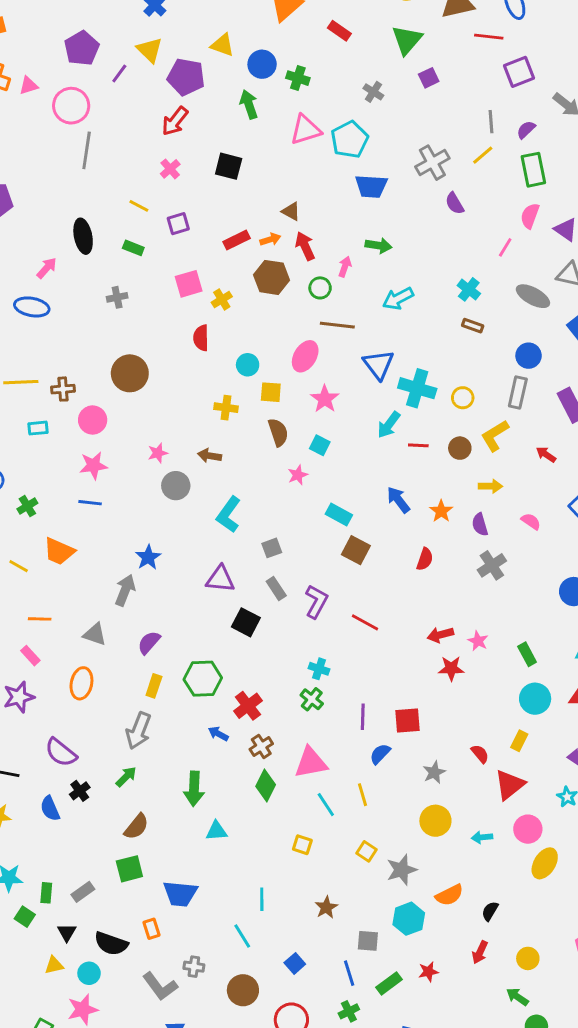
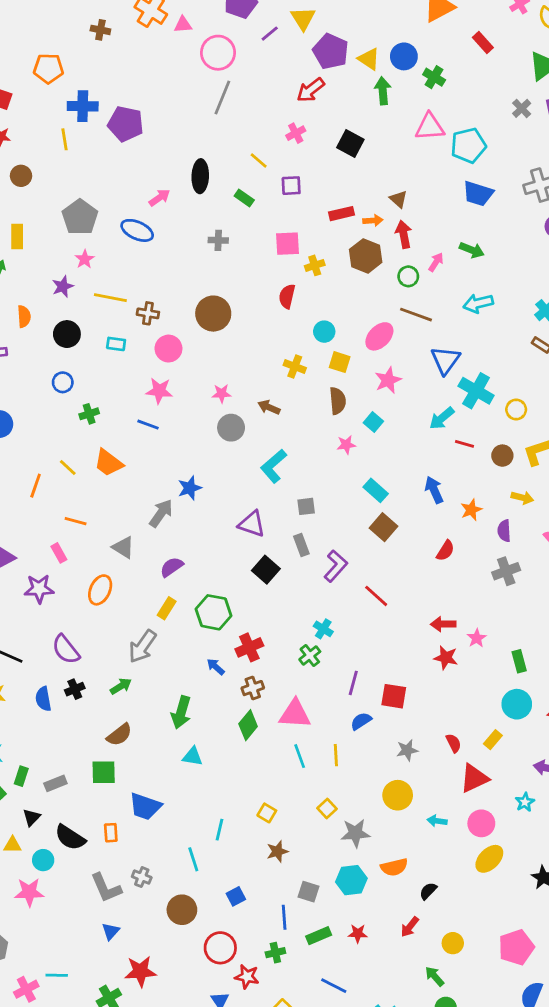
yellow triangle: (222, 45) -> (369, 59), moved
gray cross: (373, 92) -> (522, 108), moved
yellow square: (302, 845) -> (267, 813), moved

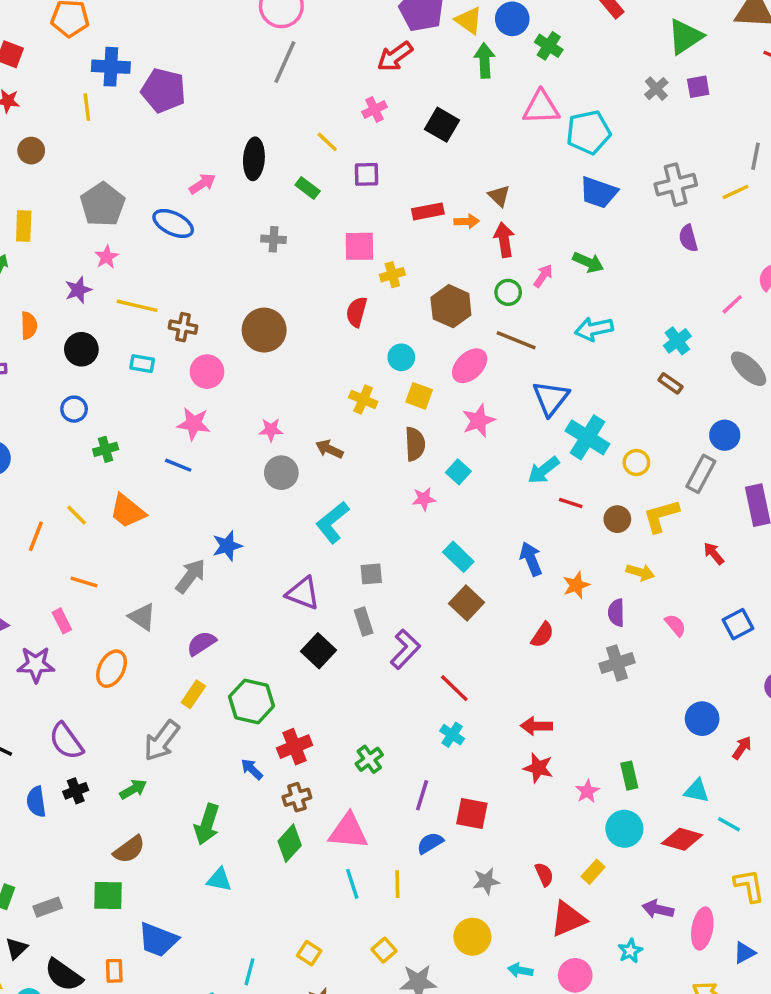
brown hexagon: (366, 256) -> (451, 306), moved
cyan cross: (323, 629) -> (452, 735), moved
pink star: (477, 638) -> (587, 791), moved

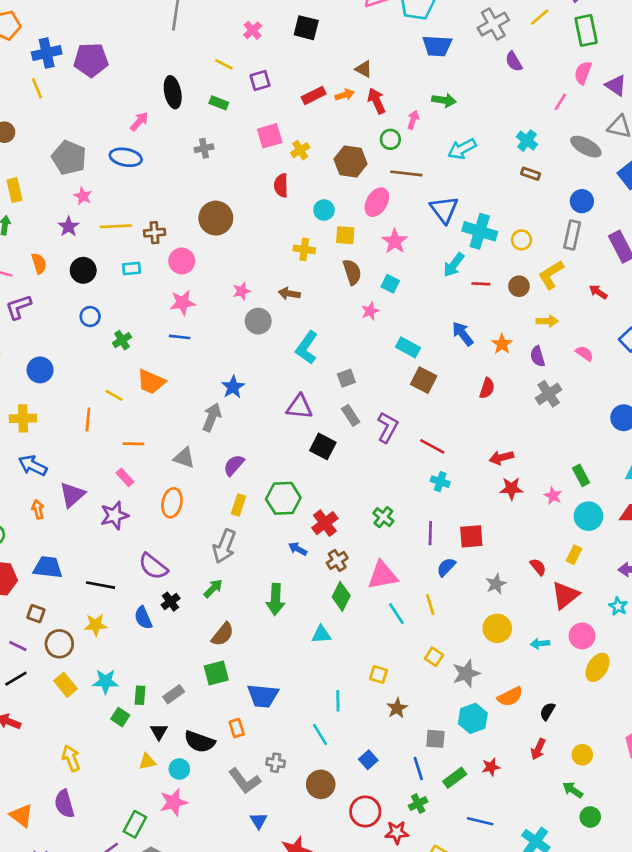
cyan triangle: (219, 880) -> (321, 634), moved

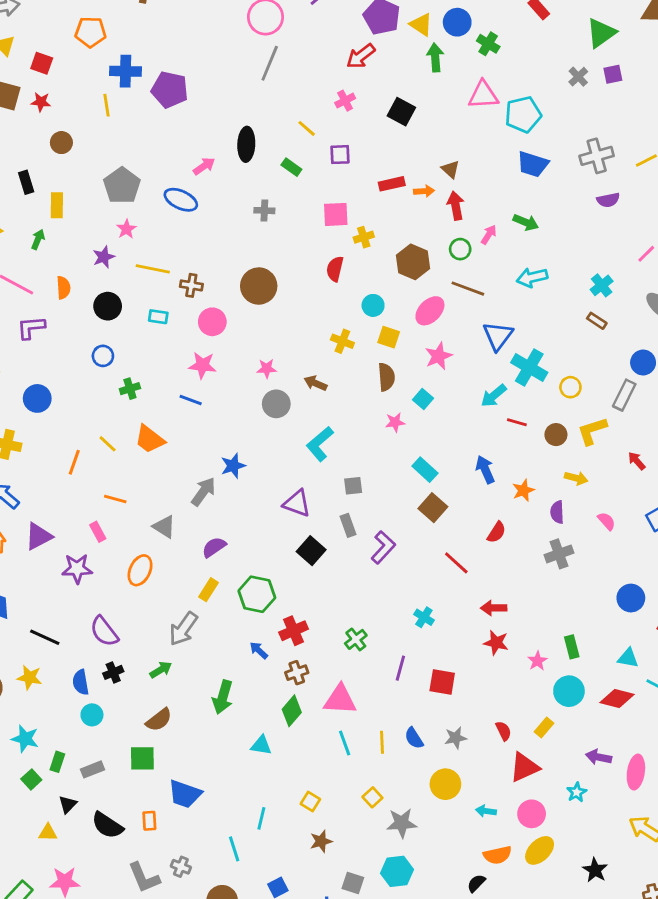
purple semicircle: (514, 61) -> (608, 200), turned -85
red line: (432, 446) -> (456, 563), moved
blue semicircle: (446, 567) -> (414, 738), moved, turned -90
orange semicircle: (510, 697) -> (498, 855), moved
cyan circle: (179, 769) -> (92, 715), moved

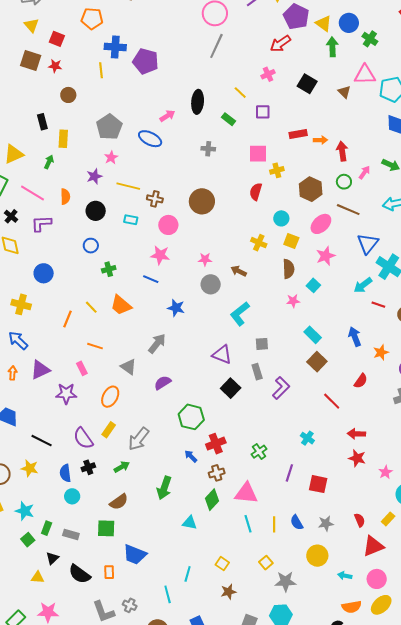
brown triangle: (450, 169) -> (344, 92), moved
blue star: (233, 466) -> (176, 308), moved, turned 30
yellow rectangle: (208, 590) -> (109, 430), moved
gray rectangle: (93, 769) -> (71, 535), turned 35

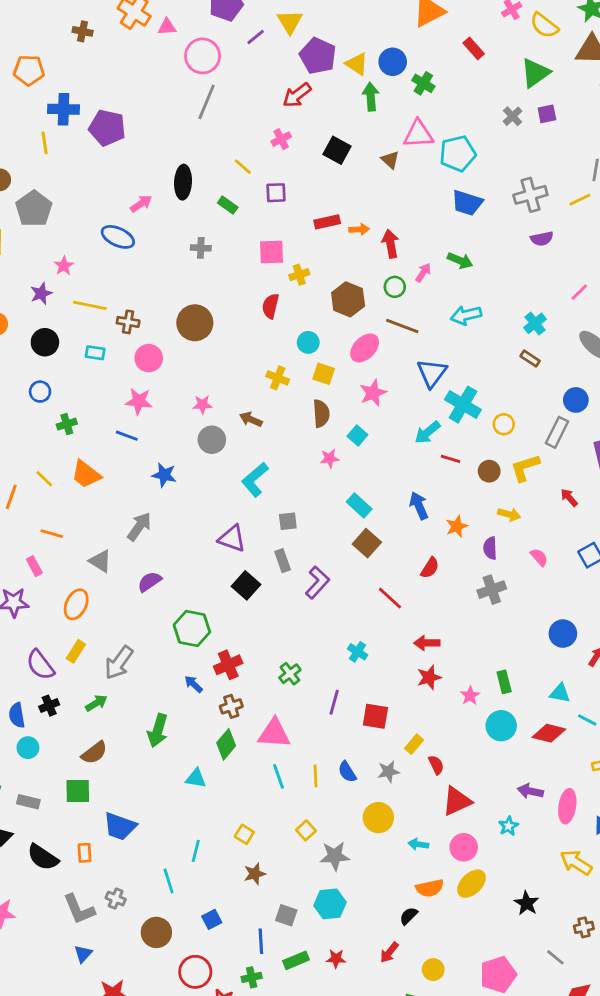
gray pentagon: (109, 127) -> (34, 209), moved
red star: (357, 458) -> (429, 677), turned -30
yellow rectangle: (388, 519) -> (414, 744), moved

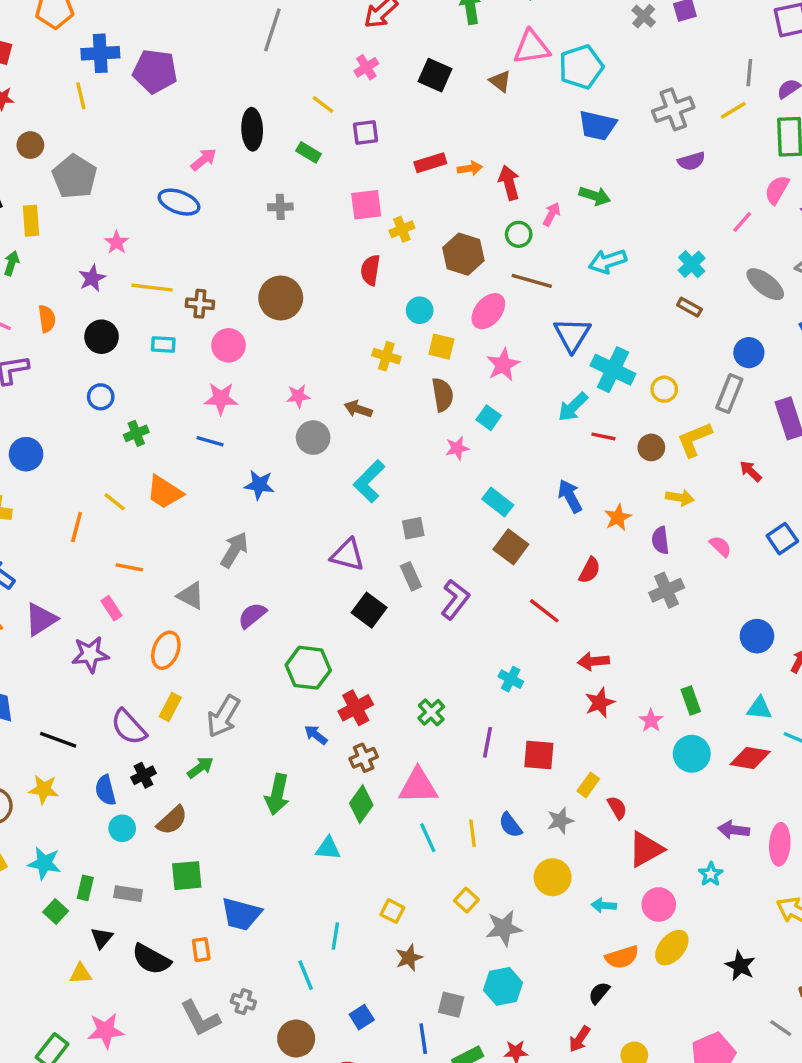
brown semicircle: (94, 753) -> (172, 820), moved

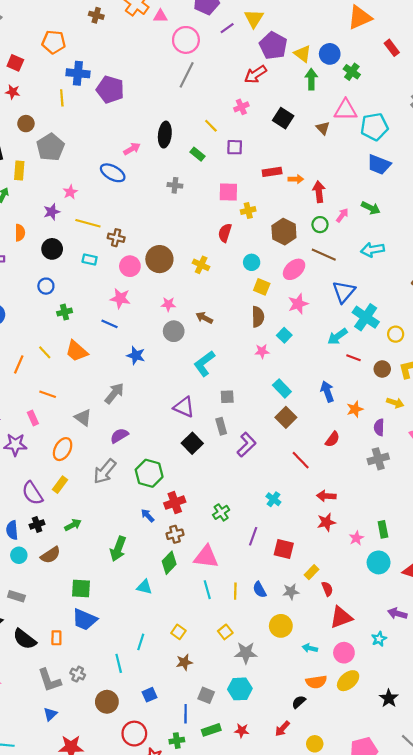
brown circle: (281, 298) -> (159, 259), moved
yellow cross: (386, 356) -> (201, 265), moved
gray arrow: (223, 716) -> (105, 471), moved
green square: (187, 876) -> (81, 588), moved

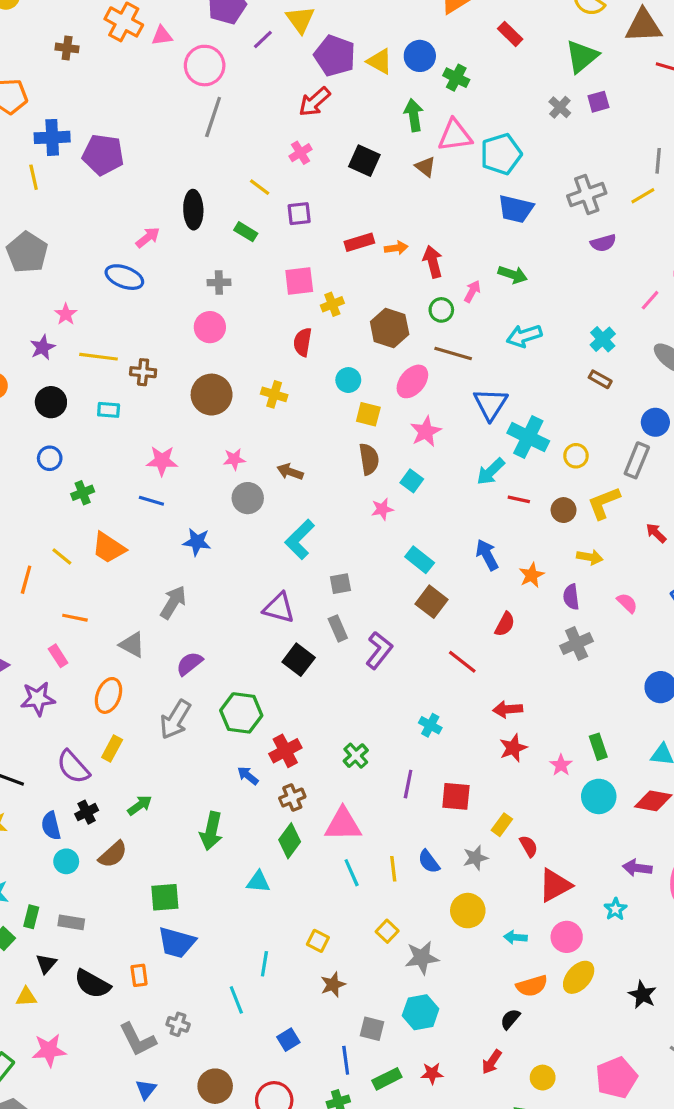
green arrow: (311, 79) -> (414, 115), moved
pink circle: (130, 266) -> (210, 327), moved
brown circle: (107, 702) -> (215, 1086), moved

